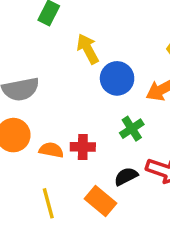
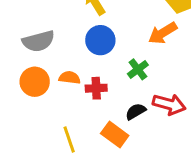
blue circle: (117, 78) -> (100, 40), moved
orange semicircle: (51, 150) -> (70, 78), moved

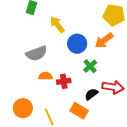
blue circle: (100, 40) -> (77, 44), moved
gray semicircle: (38, 41) -> (36, 53), moved
orange circle: (35, 82) -> (23, 108), moved

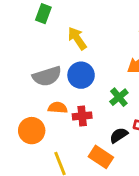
blue circle: (77, 44) -> (81, 75), moved
orange circle: (23, 108) -> (32, 131), moved

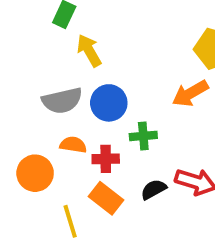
yellow arrow: (77, 38) -> (89, 51), moved
green cross: (119, 97) -> (143, 136), moved, turned 30
orange rectangle: (101, 157) -> (106, 198), moved

